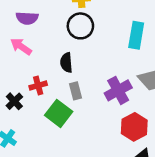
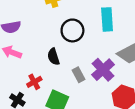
black circle: (80, 26) -> (72, 30), moved
gray rectangle: (75, 91) -> (78, 75), moved

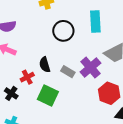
black semicircle: (53, 57) -> (45, 65), moved
gray rectangle: (78, 75) -> (68, 72), turned -32

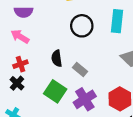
purple cross: (91, 68) -> (85, 99), moved
red cross: (27, 77) -> (20, 64), moved

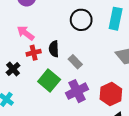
pink arrow: (20, 36) -> (26, 33), moved
red cross: (20, 64) -> (34, 53), moved

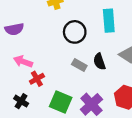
black semicircle: (54, 49) -> (99, 62), moved
gray rectangle: (75, 62) -> (79, 65), moved

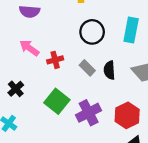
red cross: (37, 79) -> (55, 60), moved

